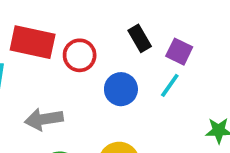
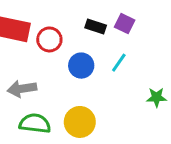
black rectangle: (140, 38) -> (96, 26), turned -42
purple square: (179, 52) -> (125, 24), moved

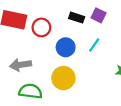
yellow circle: (80, 122) -> (63, 78), moved

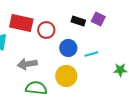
cyan line: (94, 45) -> (91, 54), moved, turned 40

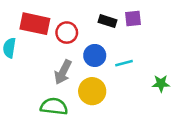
purple square: (98, 19) -> (133, 19), turned -32
gray arrow: (27, 64) -> (63, 72), moved, turned -54

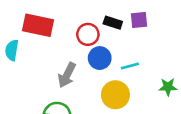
red circle: (67, 33) -> (88, 34), moved
yellow circle: (92, 91) -> (115, 95), moved

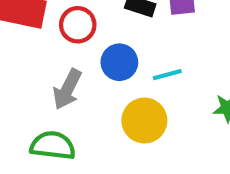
red circle: (88, 34) -> (78, 25), moved

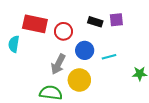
yellow circle: (144, 121) -> (79, 80), moved

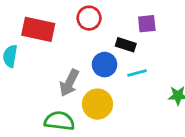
black rectangle: (95, 22) -> (126, 45), moved
red circle: (63, 31) -> (89, 18), moved

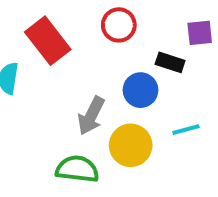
red rectangle: (38, 29) -> (48, 41), turned 40
cyan line: (137, 73) -> (186, 130), moved

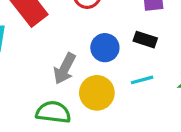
black rectangle: (170, 62) -> (145, 40), moved

